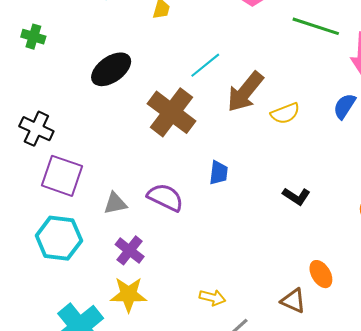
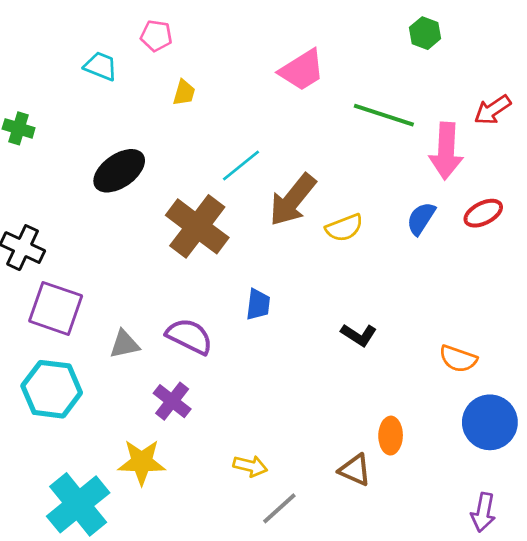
purple cross: (130, 250) -> (172, 401), moved
orange ellipse: (321, 274) -> (391, 436), turned 32

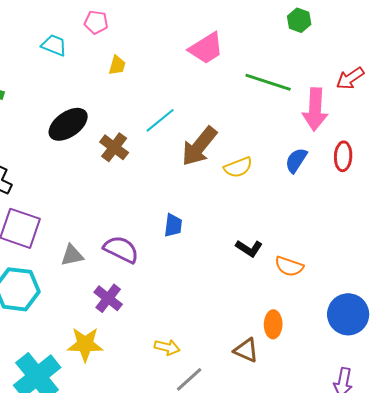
red ellipse: (483, 213) -> (343, 156), turned -60
brown cross: (197, 226) -> (114, 147), moved, size x0.6
orange semicircle: (458, 359) -> (289, 266), moved

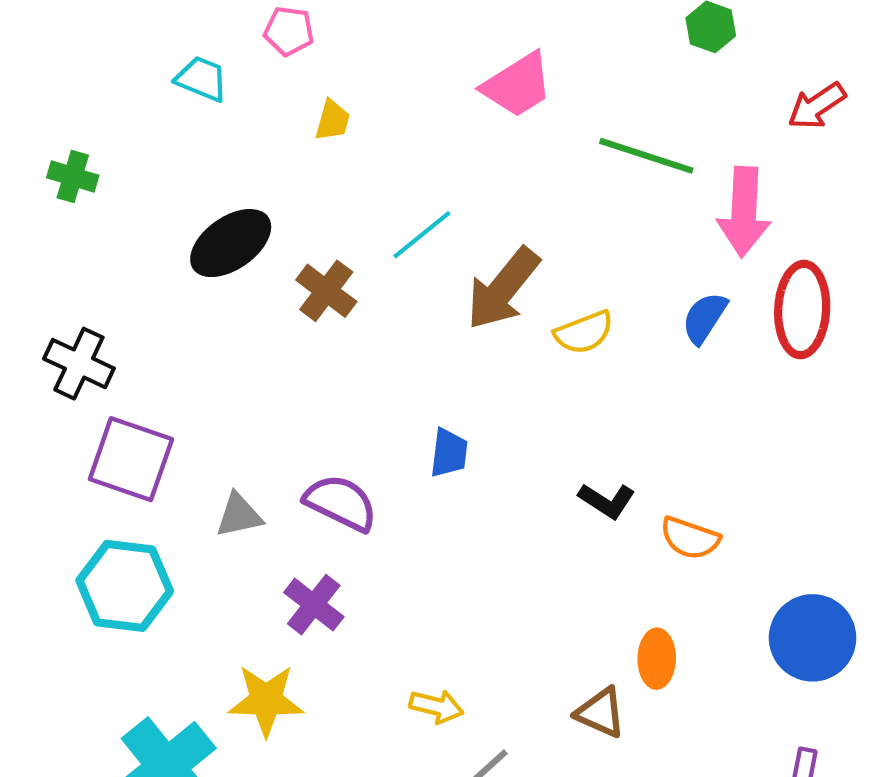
red arrow: (350, 78) -> (817, 106), moved
red ellipse: (343, 156) -> (802, 310), size x1.5

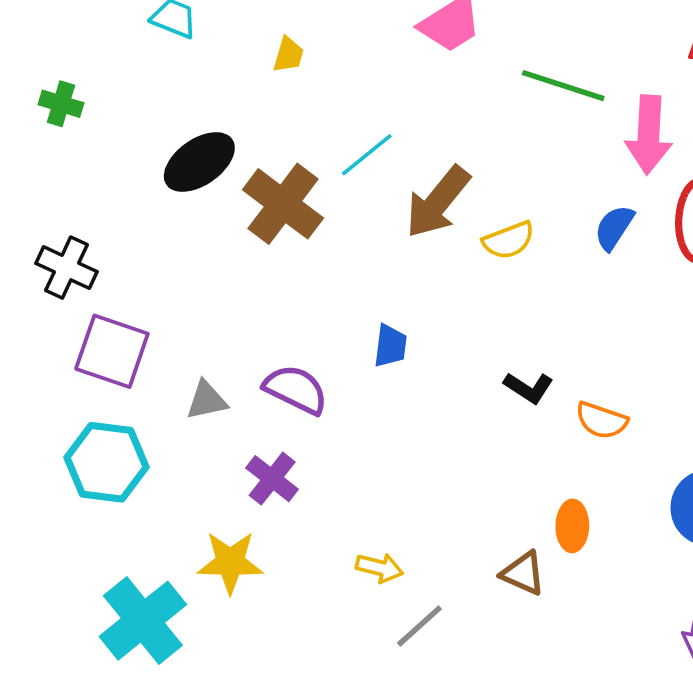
brown cross: (326, 291) -> (283, 204), size x1.5

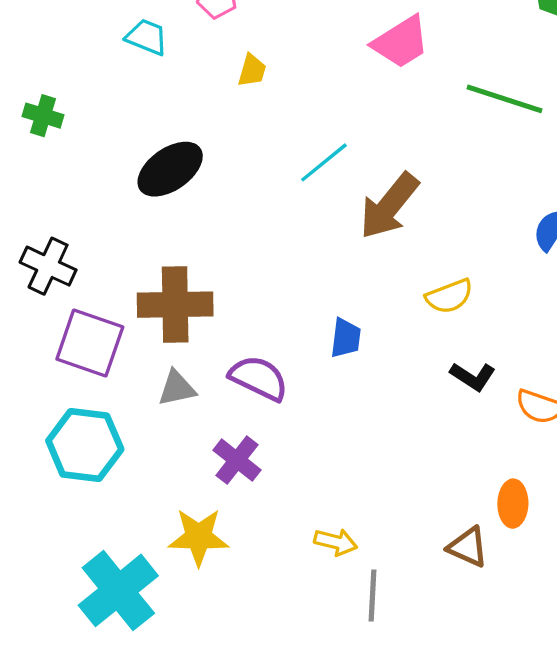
brown cross: (283, 204) -> (175, 305), moved, turned -38
yellow semicircle: (509, 240) -> (449, 296), moved
gray line: (419, 626) -> (372, 596), turned -45

